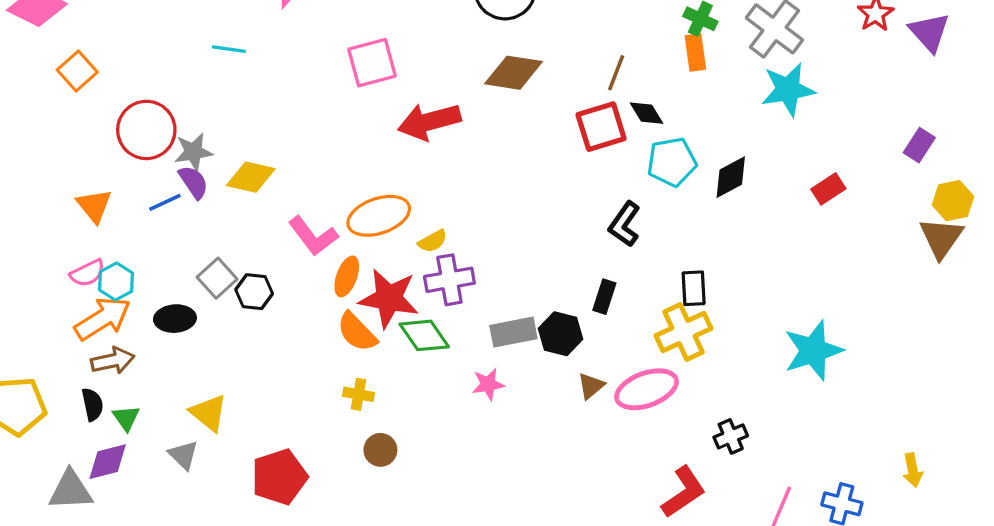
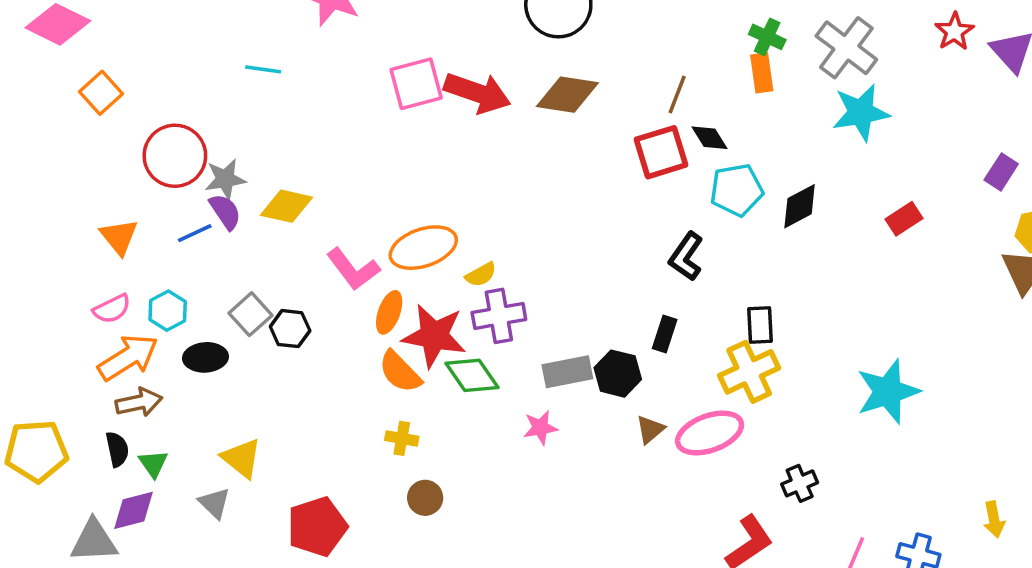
red arrow: (429, 122) -> (477, 93), moved, turned -146
cyan hexagon: (116, 282) -> (168, 311), moved

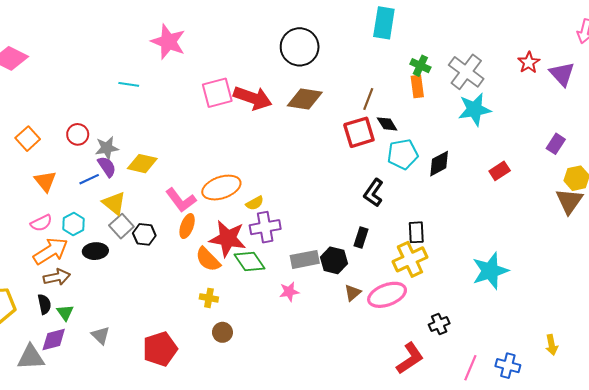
orange square: (101, 93) -> (28, 139), moved
red circle: (175, 156) -> (78, 134), size x0.6
orange ellipse: (389, 312) -> (187, 226), moved
yellow triangle: (241, 458) -> (114, 203), moved

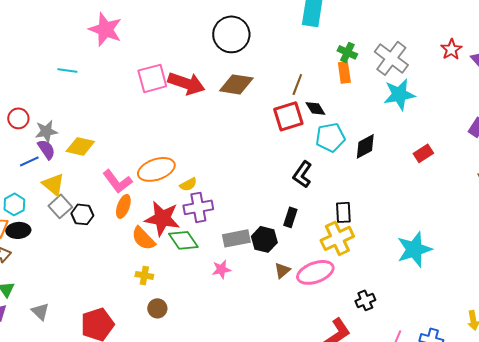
black ellipse: (95, 251) -> (18, 230), moved

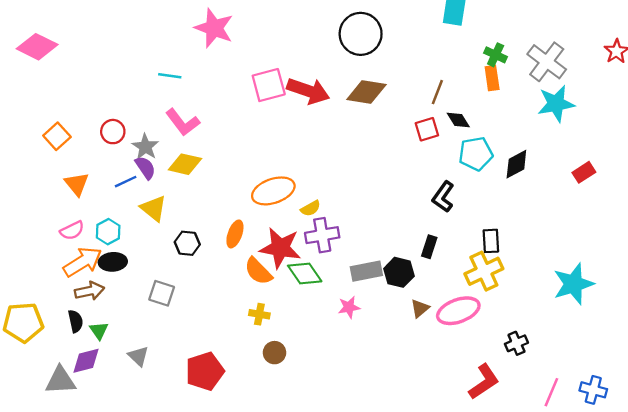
red square: (288, 116) -> (427, 129), size x0.7
gray star: (46, 131) -> (145, 147), turned -30
pink L-shape: (117, 181) -> (183, 122), moved
gray square: (60, 206) -> (162, 293), moved, turned -30

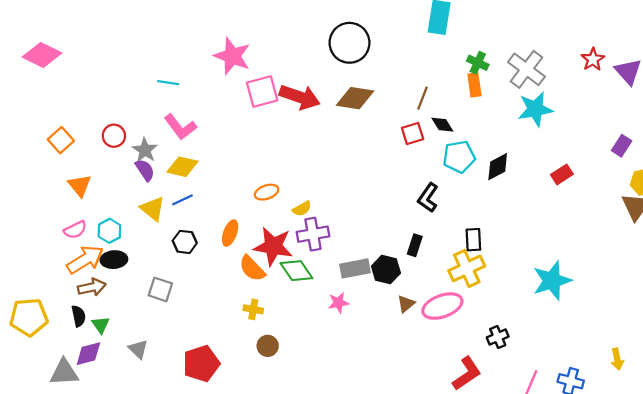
pink star: (214, 28) -> (232, 56), moved
blue line: (126, 182) -> (182, 200), moved
orange ellipse: (273, 191) -> (267, 192), size x0.6

